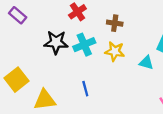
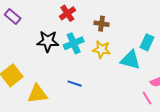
cyan triangle: (146, 63) -> (130, 60), size x1.5
blue line: (85, 89) -> (75, 84), turned -56

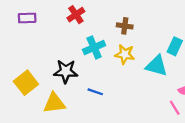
red cross: (67, 13) -> (76, 15), moved
purple rectangle: (13, 16) -> (27, 18), turned -42
black star: (48, 41) -> (66, 71), moved

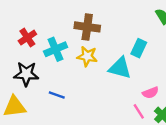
red cross: (76, 15) -> (27, 38), moved
brown cross: (125, 26) -> (87, 27), size x1.5

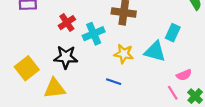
yellow star: (87, 56) -> (124, 54), moved
blue line: (57, 95) -> (114, 82), moved

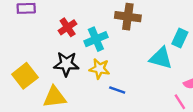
yellow star: (124, 54) -> (99, 69), moved

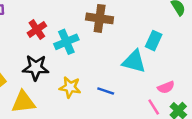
yellow star: (99, 69) -> (70, 87), moved
blue line: (117, 90) -> (106, 91), moved

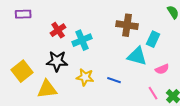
brown cross: (100, 18) -> (127, 25), moved
pink semicircle: (166, 87) -> (162, 69), moved

